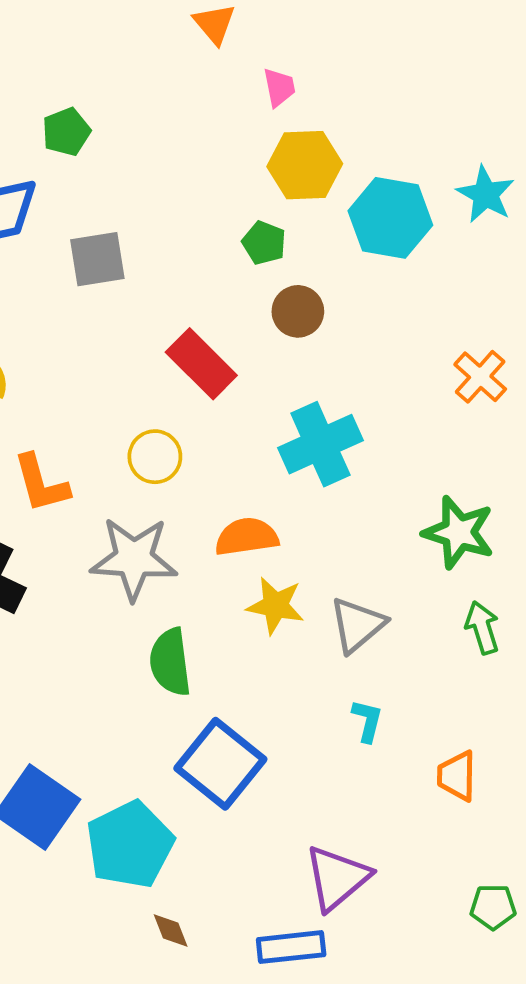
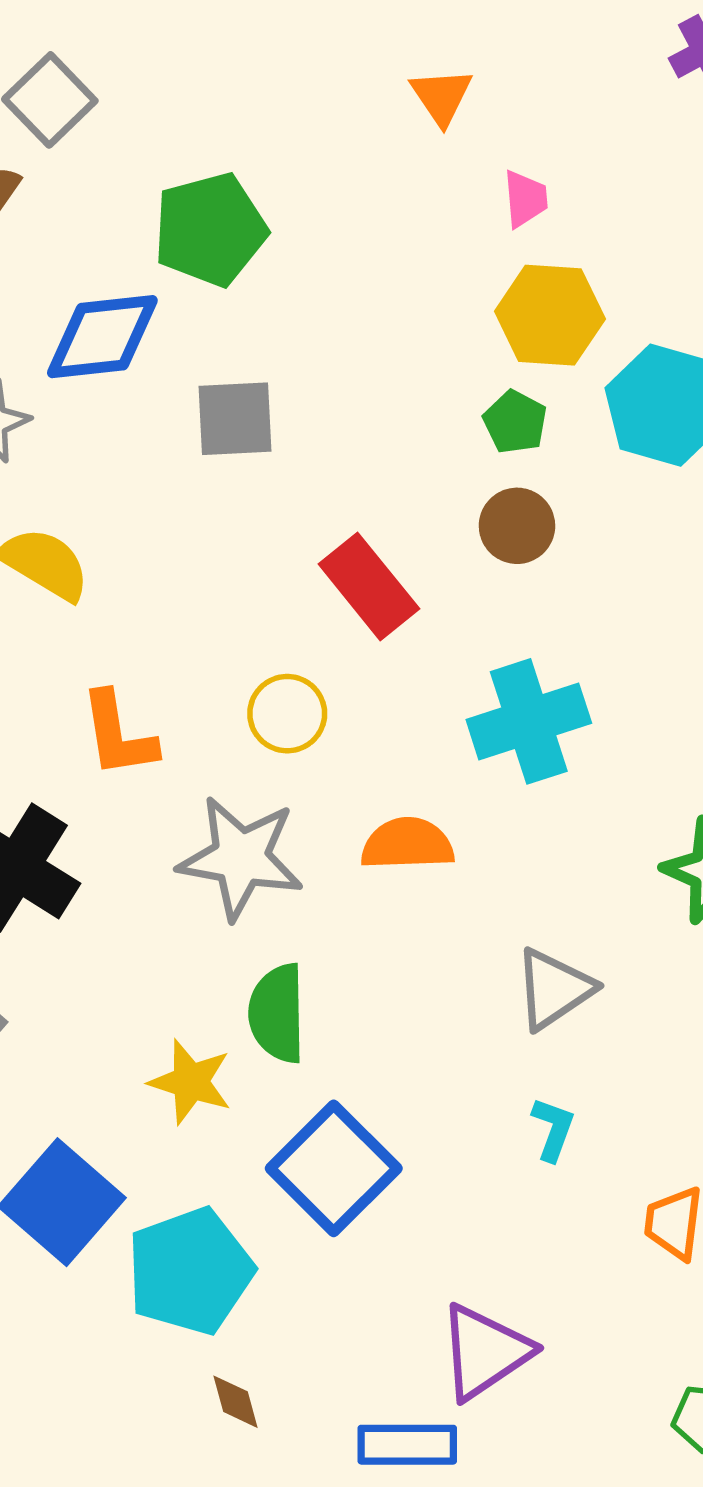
green pentagon: (66, 132) -> (210, 229), size x1.6
green pentagon: (264, 243) -> (515, 422), moved
yellow star: (275, 606) -> (190, 1082), moved

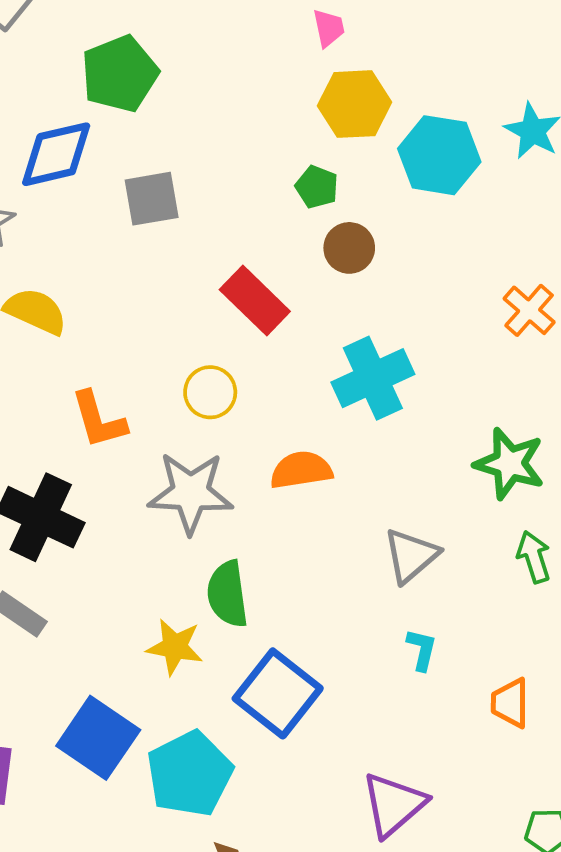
green pentagon: (515, 422) -> (317, 187), moved

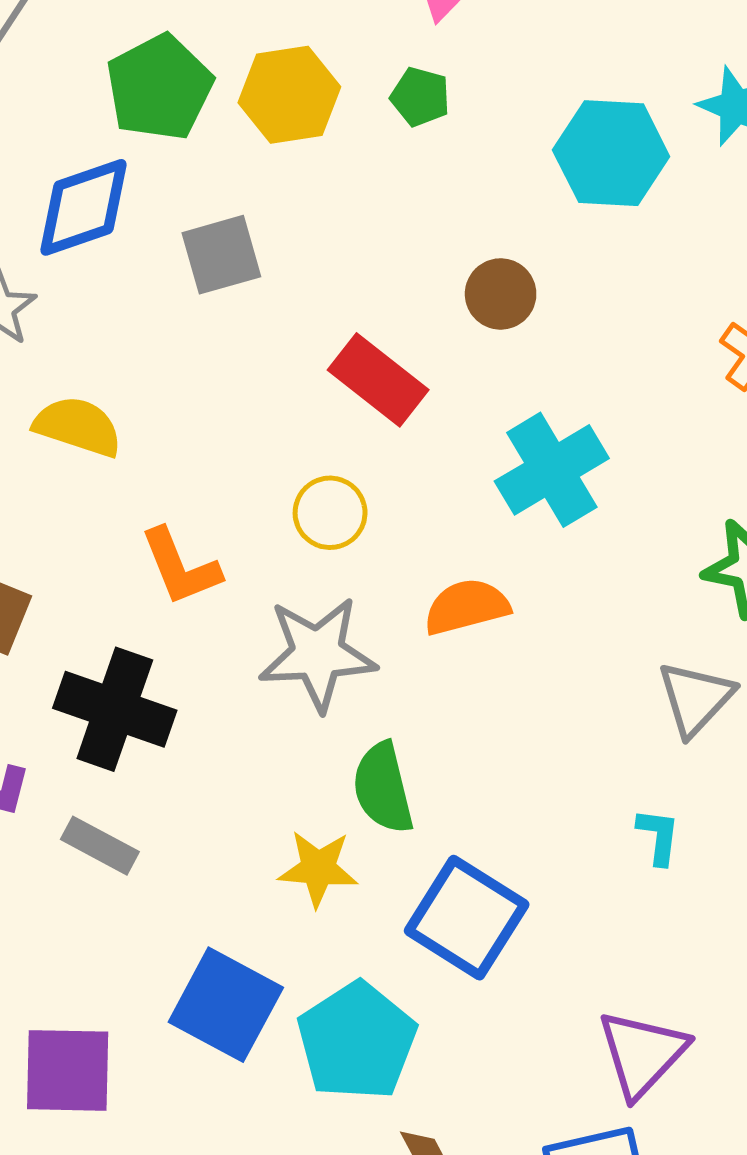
yellow hexagon: (354, 104) -> (289, 95), moved
green pentagon: (317, 187) -> (420, 97), moved
gray triangle: (411, 556) -> (695, 698), moved

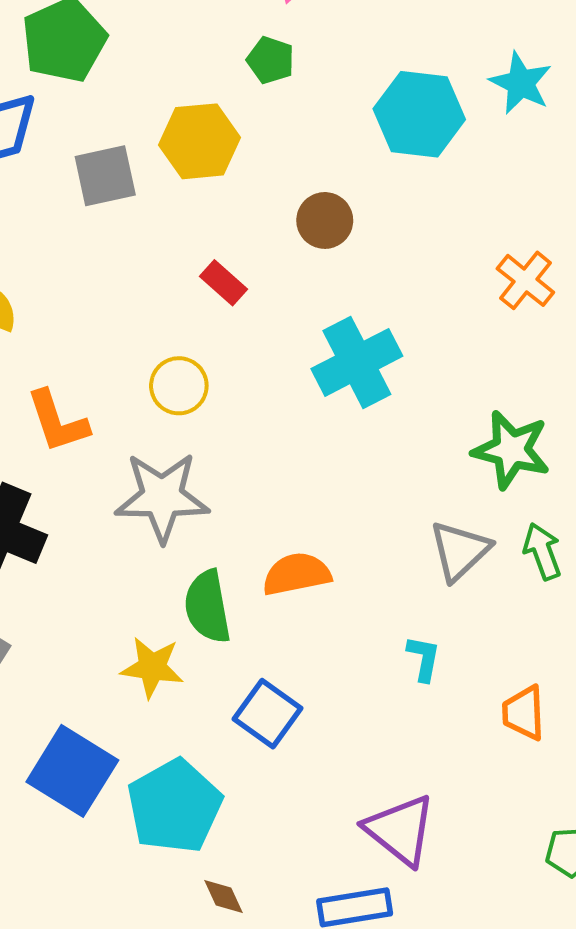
yellow hexagon: (289, 95) -> (200, 141), moved
red rectangle: (378, 380) -> (223, 283), size x0.6
orange semicircle: (467, 607) -> (297, 574), moved
blue square: (467, 918) -> (268, 714), size x0.7
purple triangle: (642, 1054) -> (400, 830), turned -38

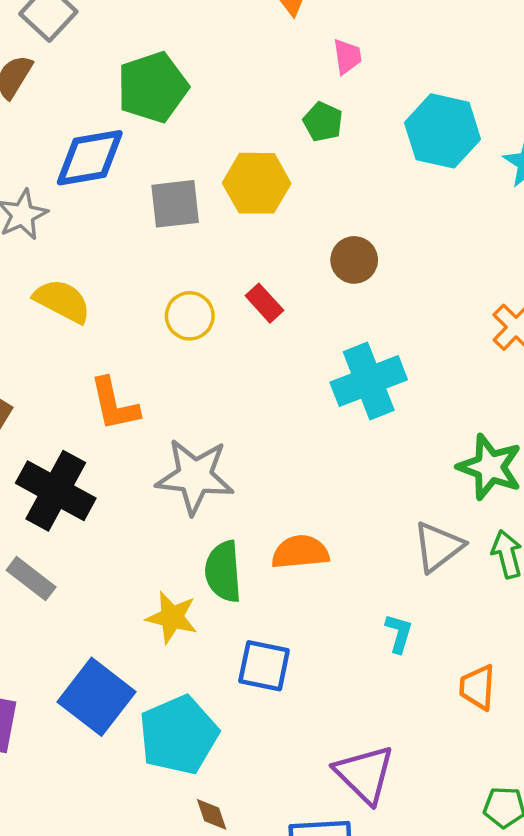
cyan hexagon: (419, 114) -> (443, 131), moved
yellow circle: (179, 386) -> (190, 316), moved
blue square: (268, 714) -> (264, 666), turned -30

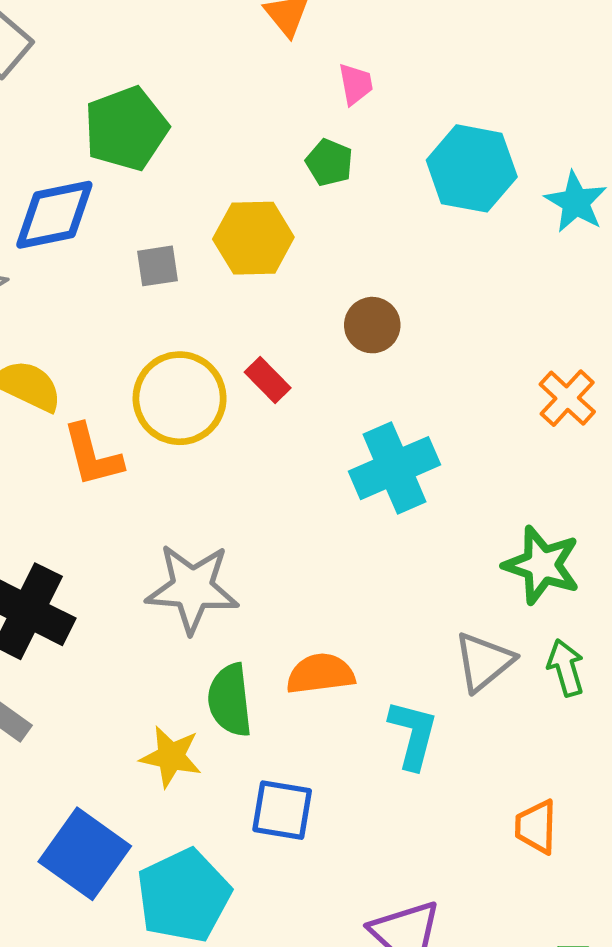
gray square: (175, 204) -> (158, 266), size x0.7
yellow circle: (190, 316) -> (180, 398), size x1.6
orange L-shape: (114, 404) -> (92, 455), moved
cyan L-shape: (399, 633) -> (413, 735), moved, size x1.5

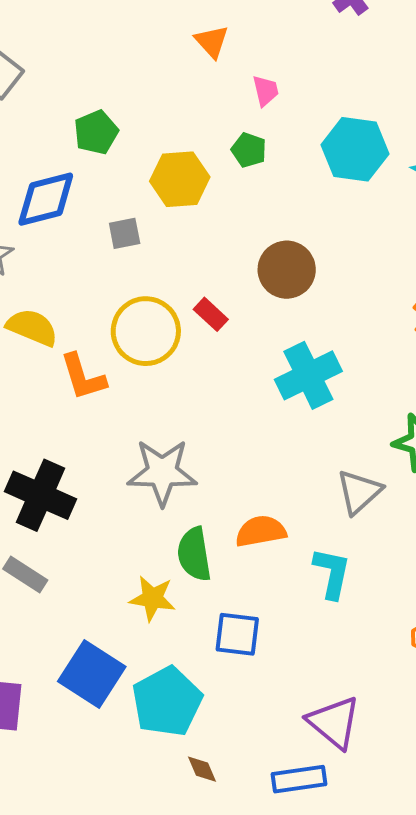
green pentagon: (126, 129) -> (96, 132), size x0.7
yellow hexagon: (253, 238) -> (180, 179), moved
brown circle: (372, 325) -> (287, 270), size x1.4
gray triangle: (484, 662) -> (359, 492), moved

